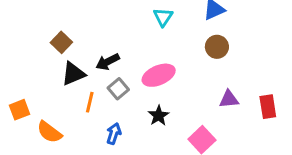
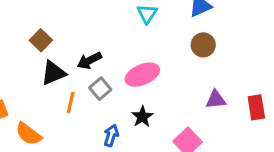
blue arrow: (114, 134) -> (111, 135), moved

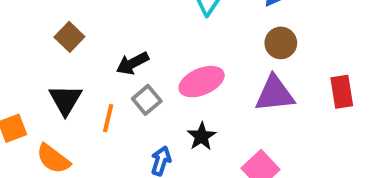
black triangle: (53, 73) -> (65, 100), moved, turned -36
purple triangle: (216, 100) -> (275, 94), moved, size x1.5
red rectangle: (256, 107) -> (342, 92), moved

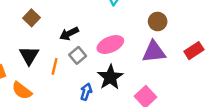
red rectangle: (342, 92) -> (194, 51), turned 66
black star: (202, 136) -> (110, 77), size x1.5

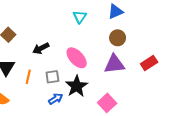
pink ellipse: (110, 45) -> (77, 58), turned 70
gray square: (78, 55) -> (52, 77), moved, turned 32
blue arrow: (86, 92) -> (56, 99), turned 40

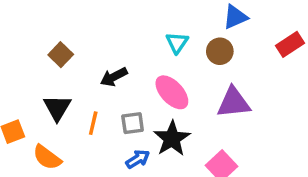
cyan triangle: (80, 17) -> (177, 43), moved
brown circle: (118, 38) -> (220, 51), moved
red rectangle: (149, 63) -> (290, 44), moved

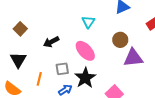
brown circle: (220, 51) -> (120, 40), moved
purple triangle: (234, 103) -> (133, 58), moved
orange line: (93, 123) -> (39, 79), moved

